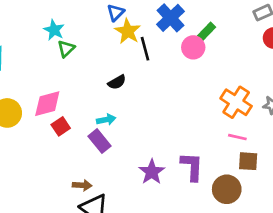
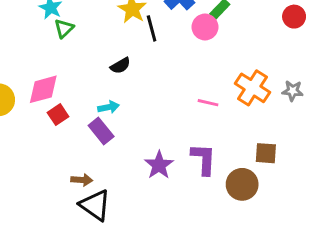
pink line: (237, 137) -> (208, 103), moved

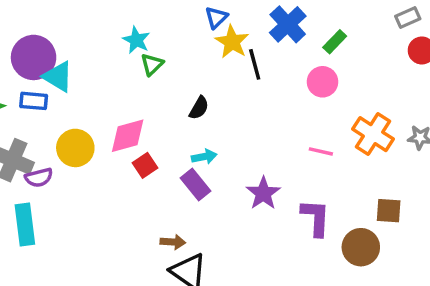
pink circle: (205, 27) -> (323, 82), moved
black semicircle: (120, 66) -> (199, 108), moved, turned -30
purple star: (159, 165) -> (263, 193), moved

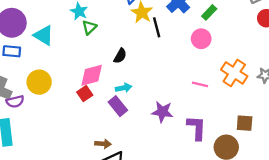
cyan triangle: (58, 77) -> (44, 35), moved
pink diamond: (128, 136) -> (92, 75), moved
purple star: (263, 193) -> (162, 112), turned -30

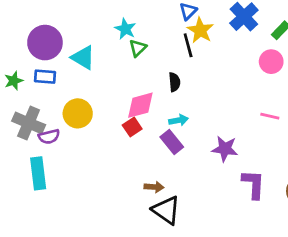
black line: (157, 27) -> (188, 45), moved
black semicircle: (120, 56) -> (174, 82), turned -35
purple L-shape: (197, 128) -> (253, 184), moved

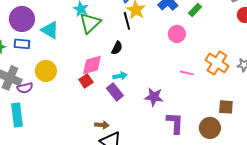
green triangle: (138, 48) -> (90, 23), size x1.6
pink circle: (271, 62) -> (177, 34), moved
black semicircle: (174, 82) -> (117, 48), turned 32

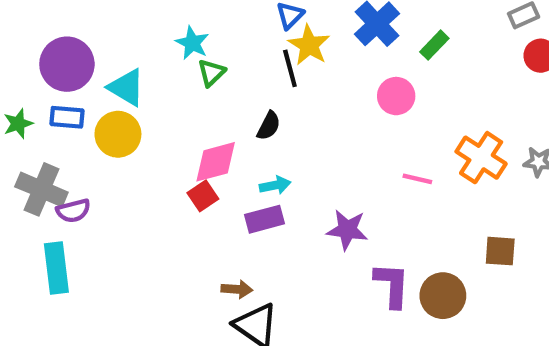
green triangle: (90, 23) -> (211, 73), size x0.6
yellow circle: (46, 71) -> (118, 134), moved
purple rectangle: (115, 92) -> (264, 219), turned -66
brown circle: (210, 128) -> (443, 296), moved

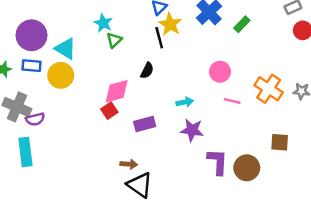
pink circle: (396, 96) -> (220, 72), moved
cyan arrow: (275, 185) -> (185, 102), moved

